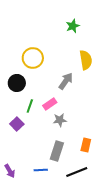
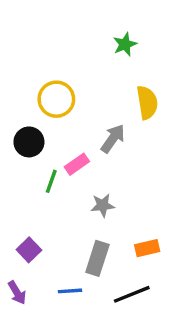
pink rectangle: (50, 104) -> (77, 164), moved
purple square: (17, 124) -> (29, 250), moved
orange rectangle: (86, 145) -> (147, 248), turned 64

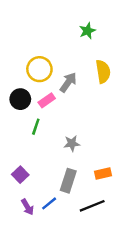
gray arrow: (113, 139) -> (68, 82), moved
pink rectangle: (77, 164) -> (47, 100), moved
blue line: (70, 291) -> (49, 203), turned -35
purple arrow: (17, 293) -> (27, 207), moved

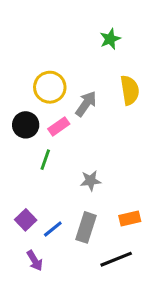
blue line: (49, 203) -> (53, 229), moved

